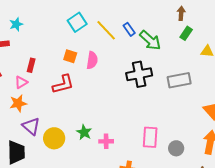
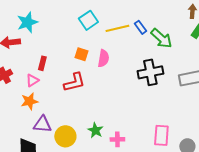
cyan star: (16, 24) -> (27, 22), size x1.5
yellow line: (106, 30) -> (117, 28), turned -60
purple triangle: (31, 126) -> (42, 124), turned -36

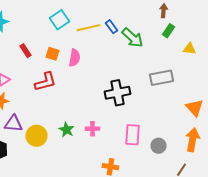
red rectangle: (42, 63) -> (26, 51), moved, turned -48
black cross: (150, 72) -> (118, 93), moved
pink cross: (117, 139) -> (92, 129), moved

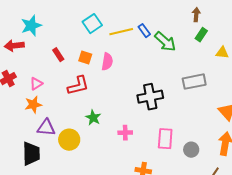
green star: (66, 130) -> (93, 118), moved

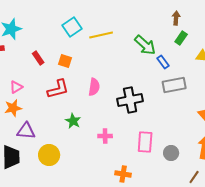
blue rectangle: (144, 31) -> (163, 62), moved
pink semicircle: (107, 62) -> (94, 87), moved
yellow circle: (69, 140) -> (49, 155), moved

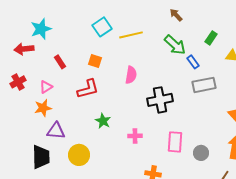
brown arrow: (176, 18) -> (176, 15), moved, turned -48
red rectangle: (38, 58) -> (60, 62), moved
pink semicircle: (94, 87) -> (131, 75), moved

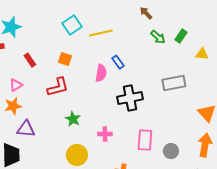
green arrow: (175, 45) -> (158, 37), moved, size x0.7
blue rectangle: (193, 62) -> (118, 62), moved
yellow circle: (79, 155) -> (77, 155), moved

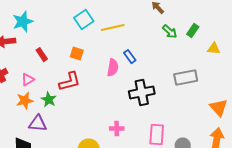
green star: (73, 119) -> (49, 100), moved

